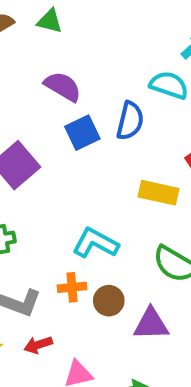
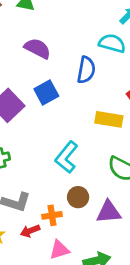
blue square: (82, 133) -> (46, 93), moved
cyan L-shape: (95, 243) -> (66, 157), turned -76
orange cross: (72, 287) -> (52, 215), moved

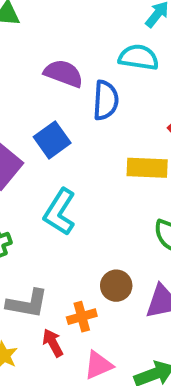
purple semicircle: (38, 48) -> (64, 73), moved
cyan L-shape: (66, 157) -> (60, 212), moved
red arrow: (30, 231) -> (53, 343), turned 90

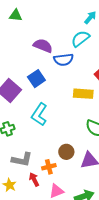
cyan semicircle: (139, 57) -> (80, 39), turned -48
blue semicircle: (106, 100) -> (64, 60), turned 78

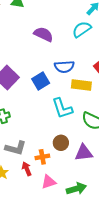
blue semicircle: (64, 60) -> (64, 67), moved
blue square: (36, 79) -> (41, 81), moved
cyan L-shape: (39, 114) -> (62, 108), moved, turned -55

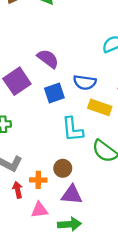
purple semicircle: (43, 34) -> (48, 59), moved
purple triangle: (84, 153) -> (72, 195), moved

